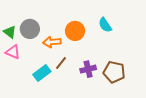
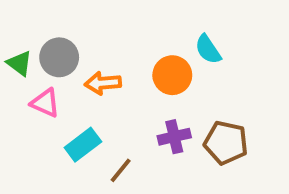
orange circle: (75, 31) -> (172, 75), moved
pink triangle: (13, 52) -> (45, 103), moved
brown line: (61, 63) -> (121, 170), moved

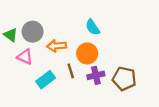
cyan semicircle: (208, 49) -> (93, 27), moved
orange circle: (172, 75) -> (87, 54), moved
brown line: (121, 170) -> (71, 71), moved, turned -56

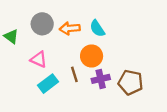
gray circle: (33, 32) -> (42, 24), moved
orange arrow: (57, 46) -> (70, 28), moved
pink triangle: (25, 57) -> (39, 59), moved

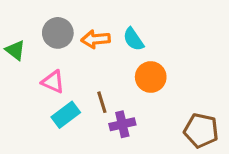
orange circle: (92, 56) -> (151, 77), moved
purple cross: (101, 79) -> (122, 124), moved
brown pentagon: (131, 82) -> (201, 131), moved

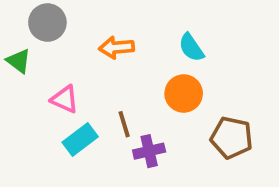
gray circle: (58, 33) -> (47, 23), moved
cyan semicircle: (133, 39) -> (191, 47), moved
brown pentagon: (201, 131) -> (232, 138), moved

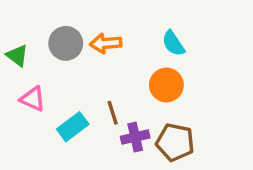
gray circle: (47, 23) -> (66, 43), moved
pink triangle: (65, 99) -> (33, 99), moved
brown pentagon: (232, 138) -> (175, 142), moved

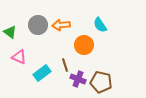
orange circle: (166, 85) -> (84, 45), moved
purple cross: (135, 137) -> (78, 79), turned 35

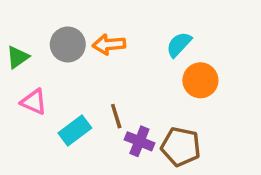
cyan semicircle: (100, 25) -> (179, 44), turned 77
green triangle: (10, 32) -> (18, 57), turned 48
orange circle: (84, 45) -> (200, 80), moved

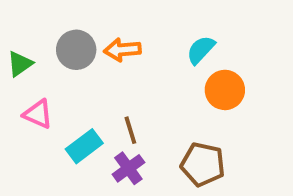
purple cross: (139, 141) -> (128, 168), moved, turned 32

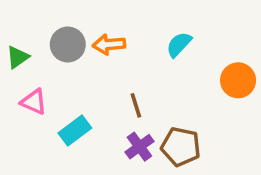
orange circle: (225, 90) -> (238, 80), moved
brown line: (130, 130) -> (136, 105), moved
purple cross: (128, 168) -> (139, 147), moved

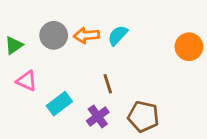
cyan semicircle: (179, 44) -> (118, 35), moved
orange circle: (238, 80) -> (189, 47), moved
purple cross: (139, 147) -> (98, 116), moved

